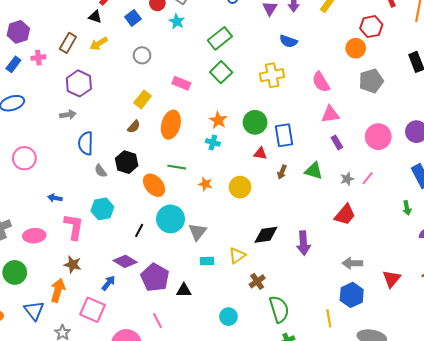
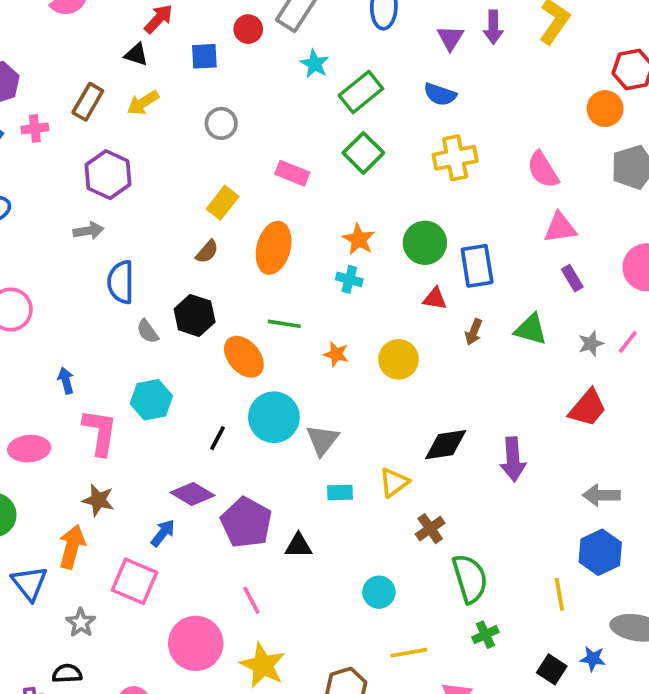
blue square: (133, 18) -> (204, 56), turned 35
cyan star: (177, 21) -> (315, 64), moved
blue semicircle: (288, 41) -> (440, 94), moved
blue arrow: (55, 198) -> (66, 381), turned 64

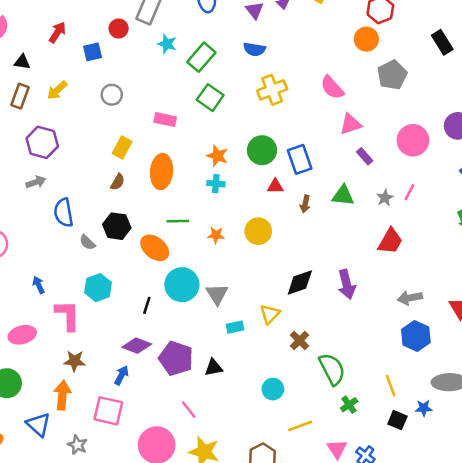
black triangle: (136, 55) -> (22, 62), moved
yellow line: (559, 594) -> (391, 386), moved

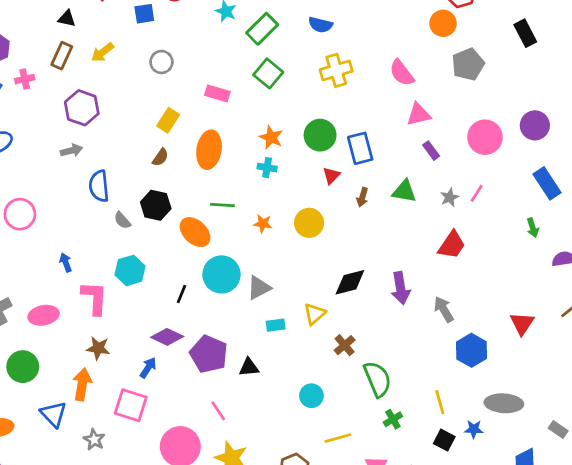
red triangle: (275, 186) -> (331, 175), turned -49
gray triangle: (217, 294) -> (259, 288), turned 30
gray arrow: (410, 298) -> (444, 309), moved, turned 65

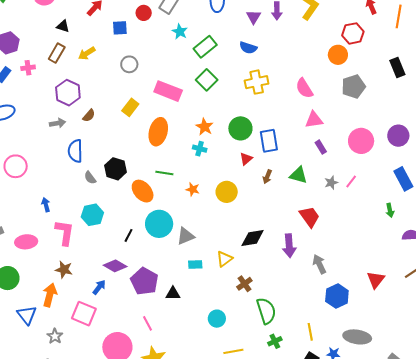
pink rectangle: (217, 93) -> (168, 91), size x1.5
brown semicircle: (160, 157) -> (89, 116), moved
red trapezoid: (452, 245) -> (310, 217), moved, turned -75

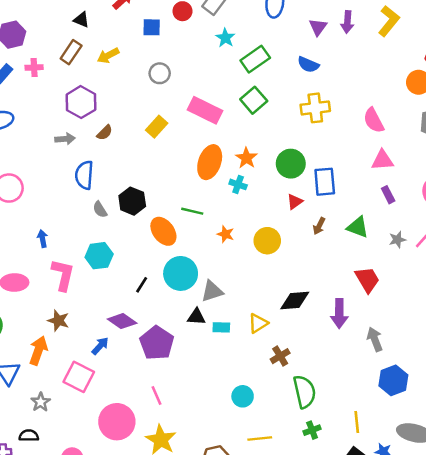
orange ellipse: (158, 132) -> (210, 162), moved
black triangle: (173, 294) -> (196, 317), moved

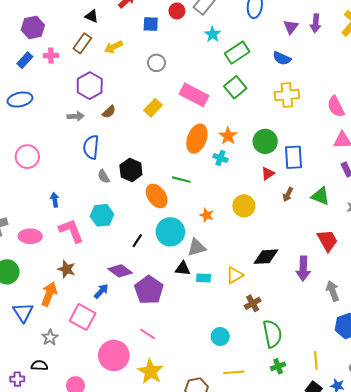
orange star: (226, 234) -> (207, 215), moved
pink L-shape: (63, 275) -> (71, 231), turned -36
pink line: (156, 395) -> (148, 334), turned -35

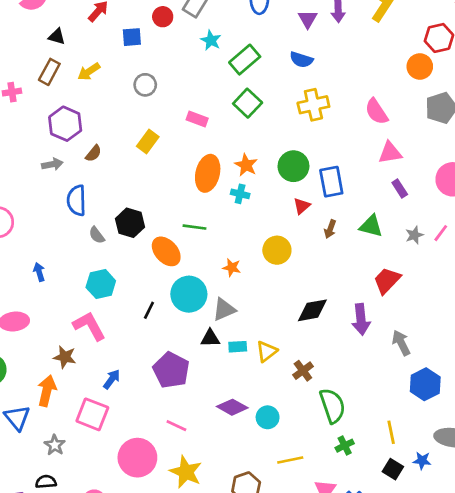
pink rectangle: (194, 95) -> (197, 119), size x0.6
pink L-shape: (71, 231) -> (89, 326), moved
red trapezoid: (327, 241) -> (387, 281), turned -100
purple diamond: (120, 271) -> (232, 407), moved
yellow triangle: (235, 275) -> (267, 351), moved

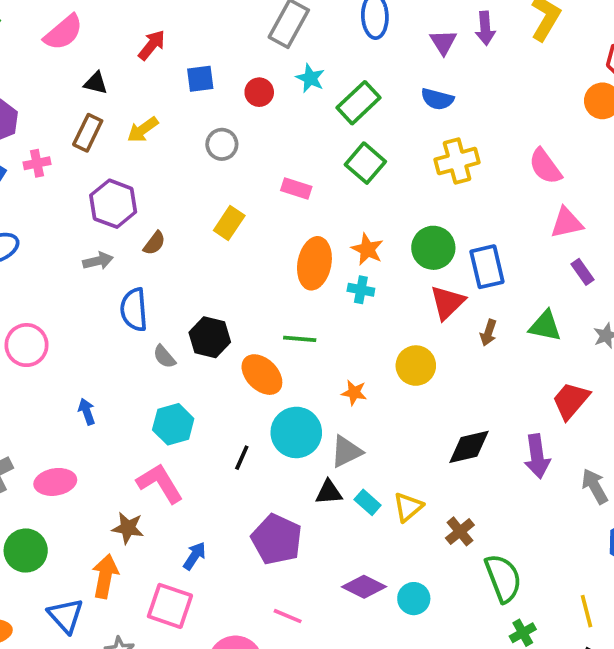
red circle: (163, 17) -> (259, 92), moved
red triangle: (302, 206) -> (447, 302), size x1.5
cyan rectangle: (238, 347) -> (368, 502), turned 48

